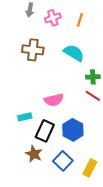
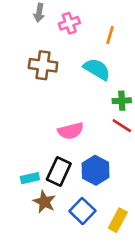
orange line: (80, 20) -> (110, 35), moved
cyan rectangle: (25, 117) -> (30, 178), moved

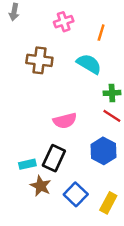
gray arrow: (39, 13) -> (14, 12), moved
blue hexagon: (96, 170) -> (103, 151), moved

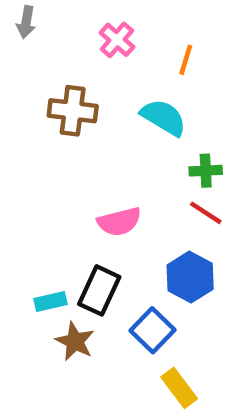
pink cross: (64, 22) -> (117, 40), turned -30
blue square: (76, 194) -> (152, 330), moved
yellow rectangle: (108, 203) -> (179, 388), moved, turned -65

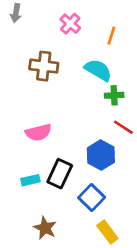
green cross: (206, 171) -> (114, 95), moved
pink semicircle: (119, 222) -> (38, 132), moved
blue hexagon: (190, 277) -> (101, 155), moved
brown star: (75, 341) -> (45, 228), moved

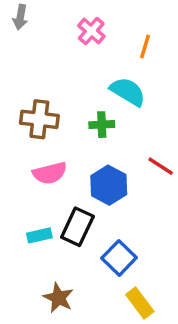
brown cross: (44, 66) -> (39, 119), moved
green cross: (114, 95) -> (102, 125), moved
blue hexagon: (101, 155) -> (109, 185), moved

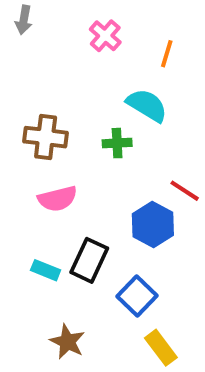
blue hexagon: (109, 185) -> (153, 225), moved
cyan rectangle: (39, 235) -> (46, 270), turned 35

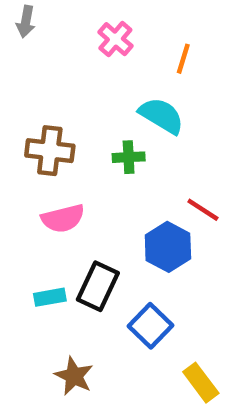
cyan rectangle: (46, 270) -> (50, 297), turned -32
yellow rectangle: (161, 348) -> (201, 383), moved

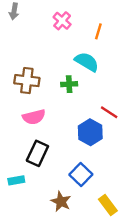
black rectangle: (98, 286) -> (37, 153), moved
cyan rectangle: (50, 297) -> (16, 180), moved
brown star: (74, 376) -> (61, 201), moved

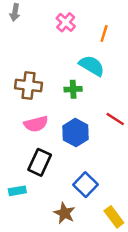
blue hexagon: (90, 132) -> (76, 133), moved

